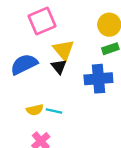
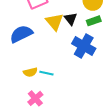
black triangle: (59, 67) -> (71, 19), moved
blue cross: (98, 79) -> (84, 46), turned 35

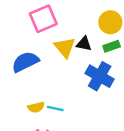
black triangle: (71, 19) -> (84, 44), turned -40

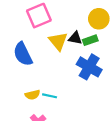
green rectangle: (112, 46) -> (90, 40), moved
blue semicircle: (25, 62) -> (23, 54), turned -90

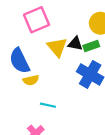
yellow semicircle: (32, 95) -> (31, 80), moved

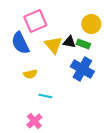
green rectangle: (91, 46) -> (83, 44), turned 40
blue semicircle: (19, 61) -> (20, 43), moved

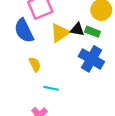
yellow triangle: (53, 45) -> (60, 33), turned 36
yellow semicircle: (30, 74) -> (35, 64), turned -104

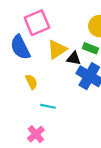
black triangle: (77, 30) -> (74, 58), moved

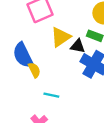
blue semicircle: (20, 47) -> (23, 55), moved

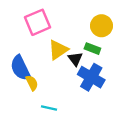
black triangle: (78, 46) -> (75, 59), turned 42

